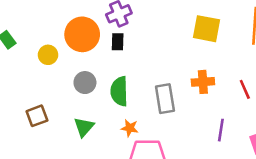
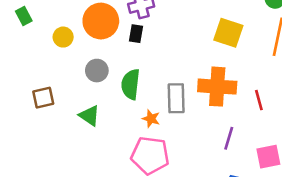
orange cross: (203, 82) -> (217, 87), size x1.6
green triangle: (84, 127) -> (89, 116), turned -45
orange star: (130, 128) -> (151, 119), moved

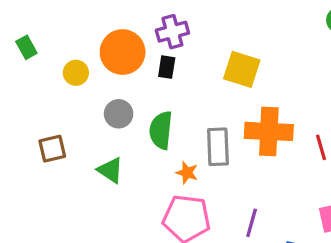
yellow square: (228, 33) -> (242, 69), moved
purple line: (229, 138) -> (252, 223), moved

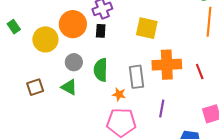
yellow circle: (76, 73) -> (45, 39), size x1.6
green triangle: (110, 170) -> (69, 87), moved
purple line: (252, 223) -> (162, 109), moved

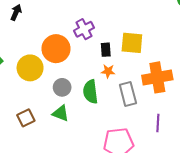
black rectangle: (101, 31) -> (106, 50), moved
orange star: (119, 94) -> (108, 71), moved

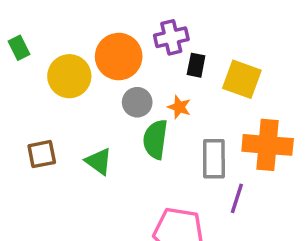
black rectangle: (106, 50) -> (196, 65), moved
orange star: (108, 71) -> (179, 107), moved
gray circle: (62, 87) -> (137, 102), moved
purple line: (158, 123) -> (237, 198), moved

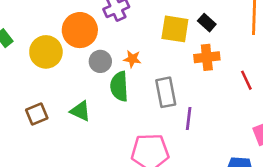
black rectangle: (196, 65) -> (207, 23), moved, turned -48
orange cross: (268, 145) -> (207, 57), moved, size x0.7

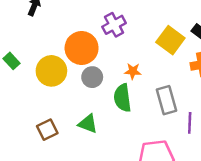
yellow square: (175, 29) -> (170, 40), turned 32
gray circle: (100, 61) -> (92, 77), moved

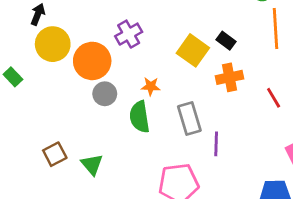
yellow circle: (51, 71) -> (53, 44), moved
green triangle: (88, 124) -> (92, 164), moved, turned 30

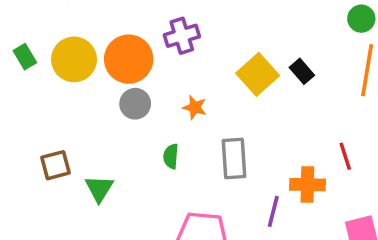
yellow circle: (53, 44) -> (74, 59), moved
orange cross: (229, 77) -> (307, 185), moved
green semicircle: (140, 117) -> (171, 156), moved, size x0.6
purple line: (216, 144) -> (273, 211), moved

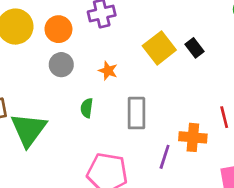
orange circle: (129, 59) -> (58, 29), size x0.7
green triangle: (99, 189) -> (29, 130), size x1.6

